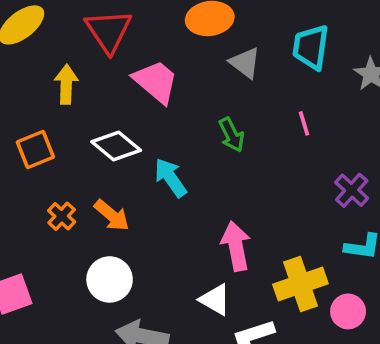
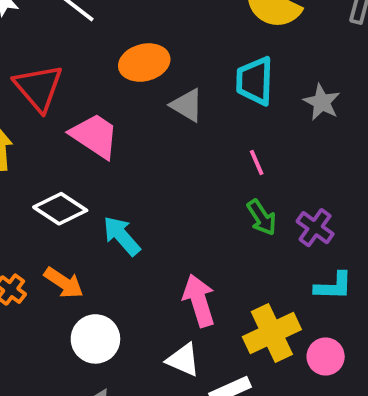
green arrow: (232, 135) -> (262, 217), moved
white circle: (110, 279) -> (95, 339), moved

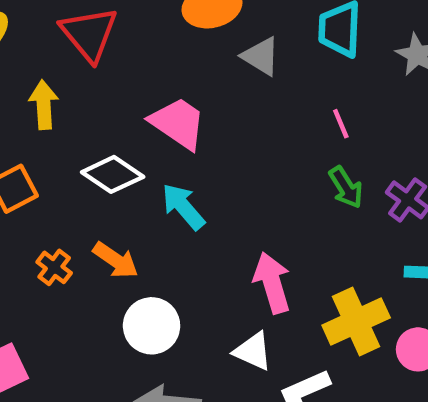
pink trapezoid: (95, 136) -> (178, 123), moved

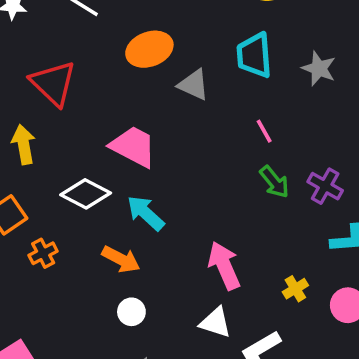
orange arrow: (116, 260) -> (121, 259), moved
orange cross: (54, 267) -> (43, 253), moved, turned 32
yellow cross: (356, 321) -> (295, 289), size x0.5
white circle: (152, 326) -> (131, 312), size x0.6

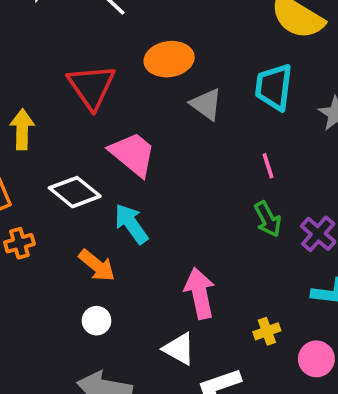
red triangle: (53, 83) -> (92, 87), moved

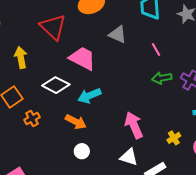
gray triangle: (206, 104) -> (118, 34), moved
green arrow: (268, 219) -> (162, 78), turned 120
cyan arrow: (131, 224) -> (89, 96), turned -65

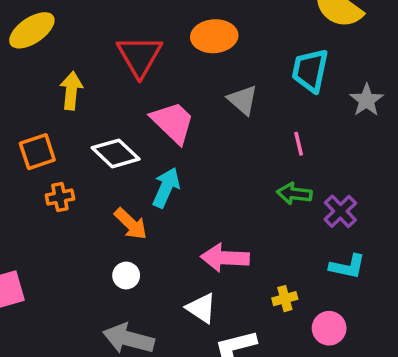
cyan arrow: (89, 96) -> (166, 188), turned 120
pink arrow: (134, 125) -> (225, 258), turned -80

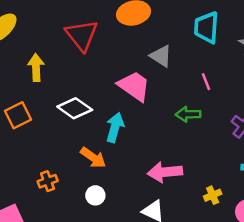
pink trapezoid: (173, 122) -> (134, 86), moved
green arrow: (294, 194) -> (188, 114), moved
orange cross: (60, 197) -> (48, 181), moved

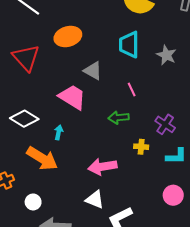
cyan arrow: (115, 128) -> (59, 132), size x0.6
orange arrow: (93, 158) -> (42, 158), size x1.4
white circle: (95, 195) -> (33, 202), moved
yellow cross: (213, 195) -> (141, 147), moved, turned 32

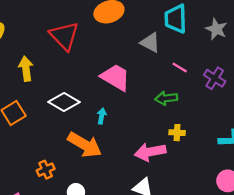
gray triangle: (93, 71) -> (150, 43), moved
pink line: (132, 90) -> (180, 67), turned -32
purple cross: (165, 124) -> (215, 78), moved
yellow cross: (141, 147) -> (177, 133), moved

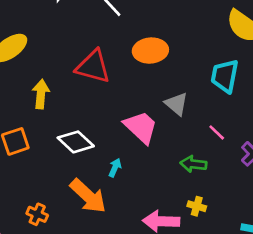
red triangle: (64, 36) -> (93, 67), turned -44
gray triangle: (150, 43) -> (176, 104), moved
orange cross: (46, 170) -> (37, 214), turned 36

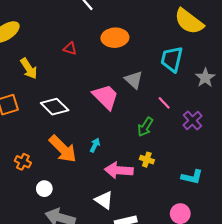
red triangle: (93, 67) -> (70, 49), size x0.5
yellow arrow: (41, 94) -> (29, 69), turned 140
green arrow: (193, 164) -> (145, 127), turned -66
cyan arrow: (115, 168) -> (95, 145), moved

